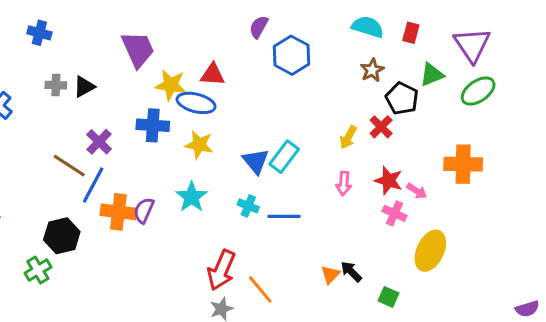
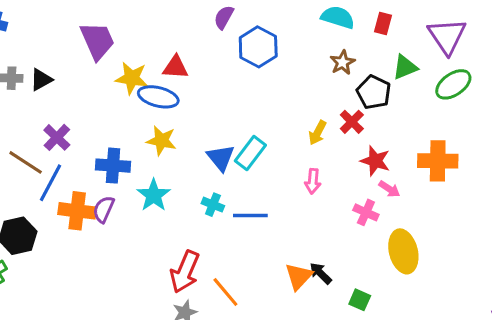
blue cross: (153, 125) -> (113, 166), moved
red star: (389, 181) -> (375, 161), moved
yellow ellipse: (430, 251) -> (403, 251), turned -39
orange triangle: (330, 275) -> (299, 276), size x1.4

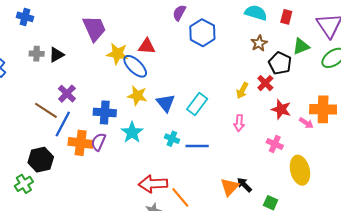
blue ellipse: (158, 97) -> (135, 66), turned 30
blue triangle: (221, 158) -> (166, 103), moved
pink arrow: (389, 189) -> (306, 123), moved
red arrow: (185, 272) -> (153, 184), turned 64

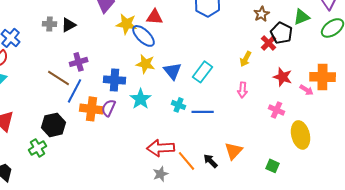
red cross: (265, 83) -> (269, 43), moved
purple cross: (67, 94) -> (79, 62), turned 30
black arrow: (244, 185) -> (211, 161), moved

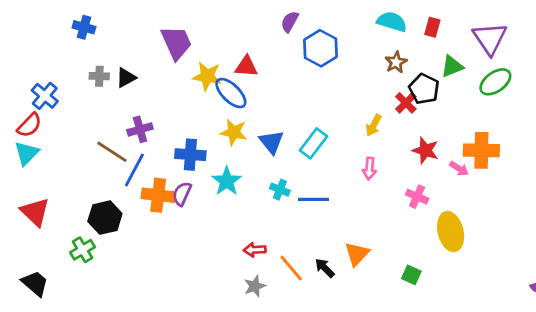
red arrow: (161, 148) -> (255, 250), size x0.6

